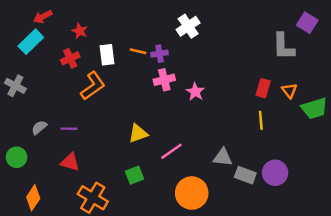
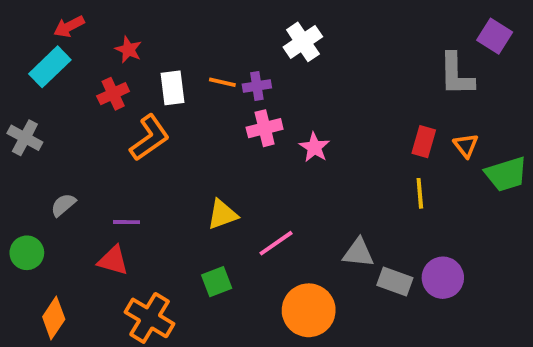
purple line: (69, 129) -> (127, 222), moved

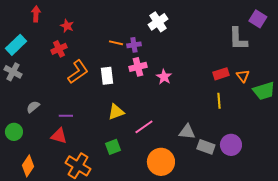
red arrow: (69, 27) -> (36, 14), turned 119
cyan rectangle: (50, 67) -> (16, 45), moved
white rectangle: (173, 88) -> (107, 76), moved
red rectangle: (424, 142) -> (221, 74), turned 56

